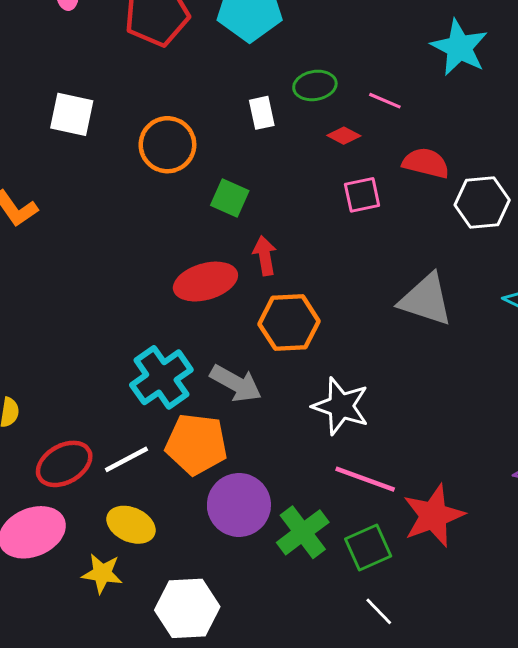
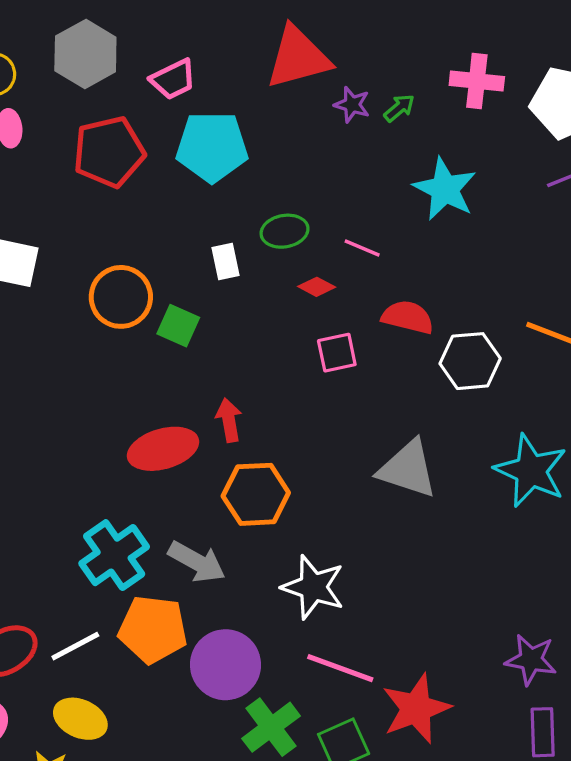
green square: (230, 198) -> (178, 326), moved
purple circle: (239, 505) -> (225, 665), moved

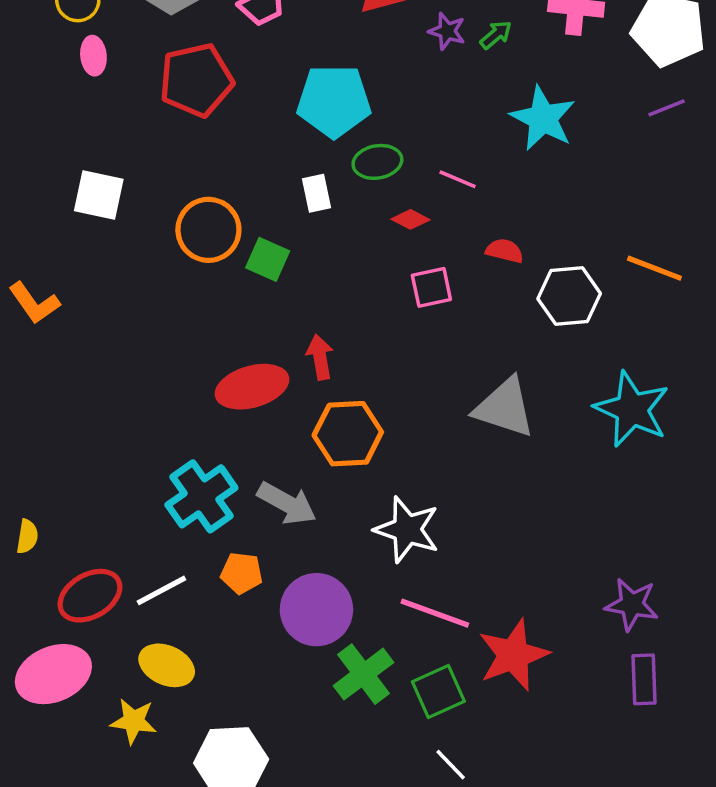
cyan pentagon: (212, 147) -> (334, 101), moved
red semicircle: (408, 317) -> (505, 251), size x0.7
orange pentagon: (153, 629) -> (242, 573), size x0.6

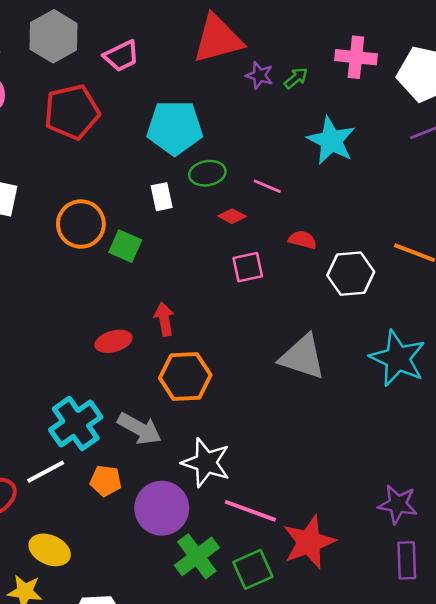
red ellipse: (252, 387) -> (113, 341), size x0.7
white star: (407, 529) -> (206, 463), moved
white line: (161, 590) -> (46, 472), moved

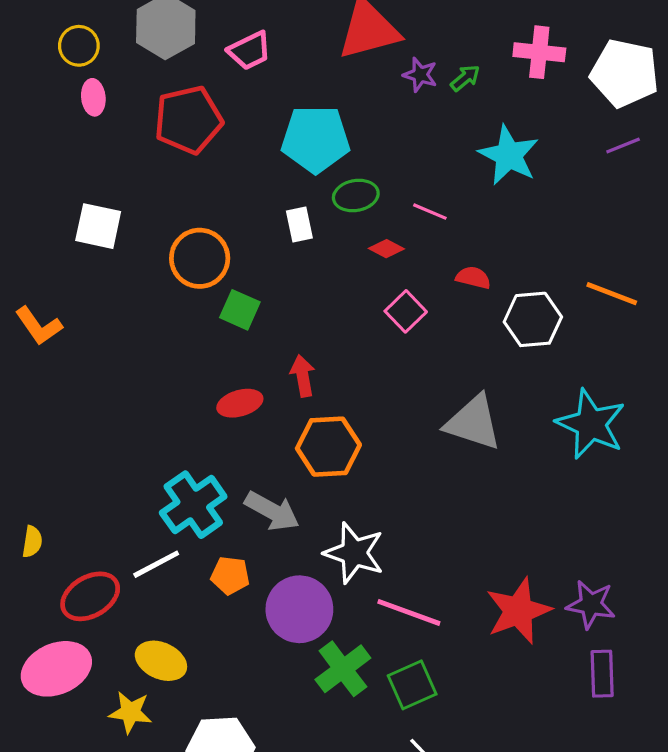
green square: (125, 246) -> (240, 310), moved
pink square: (248, 267) -> (406, 311), turned -32
red star: (309, 542) -> (518, 611), moved

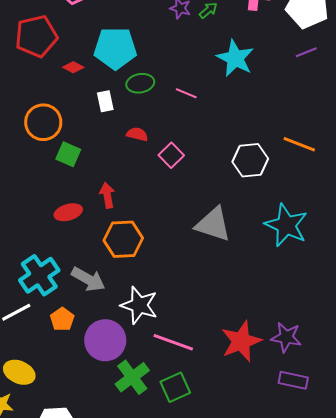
red diamond: (386, 249) -> (73, 67), moved
red semicircle: (473, 278) -> (137, 134), moved
orange pentagon: (230, 575) -> (62, 319), turned 30
purple rectangle: (602, 674) -> (293, 380), turned -76

